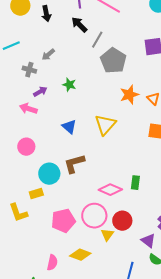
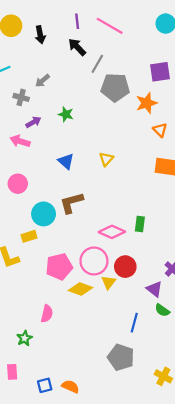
gray pentagon: (113, 61) -> (115, 87), turned -30
orange star: (129, 95) -> (147, 103), moved
yellow triangle: (105, 125) -> (106, 159), size x0.6
yellow diamond: (80, 255) -> (80, 289), moved

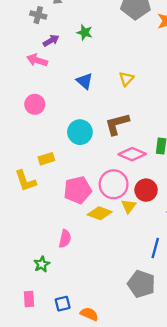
brown L-shape: (72, 203) -> (117, 124), moved
cyan circle: (44, 214) -> (80, 132), moved
blue square: (45, 385) -> (63, 304), moved

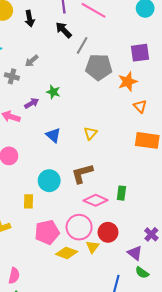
purple arrow: (51, 41) -> (32, 103), moved
yellow rectangle: (46, 159) -> (29, 201), moved, turned -72
pink semicircle: (65, 239) -> (14, 276), moved

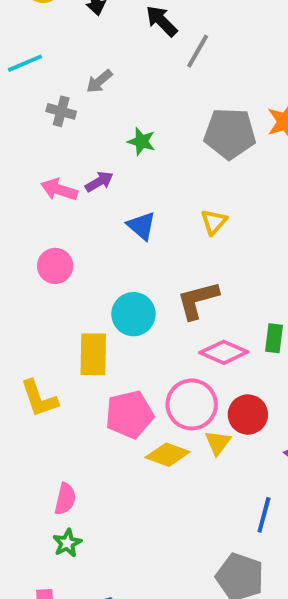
gray pentagon: (99, 67) -> (230, 133), moved
purple arrow: (32, 103) -> (99, 182), moved
yellow rectangle: (29, 201) -> (93, 354), size x1.5

